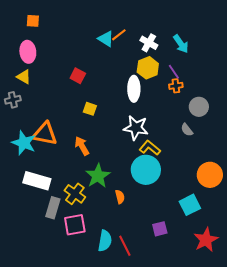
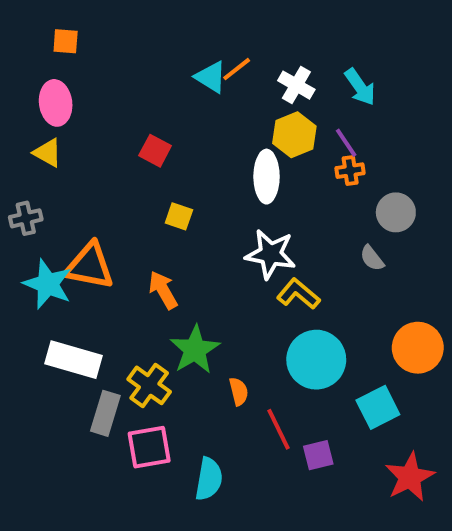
gray cross: (13, 100) -> (26, 218), moved
cyan circle: (146, 170) -> (316, 360), moved
red line: (125, 246) -> (278, 429), moved

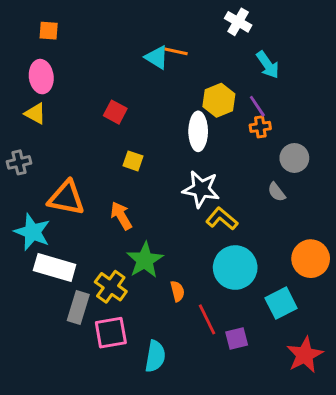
orange line: (237, 69) -> (176, 51), turned 50
white cross: (296, 85) -> (238, 22), moved
cyan star: (48, 284) -> (32, 232), moved

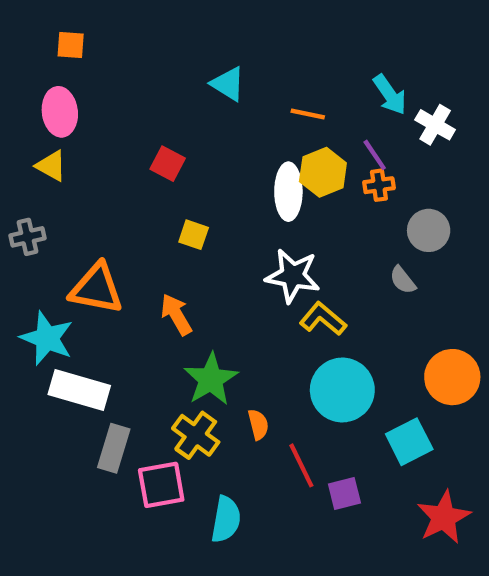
white cross: (238, 22) -> (435, 125), moved
orange line: (176, 51) -> (308, 114), moved
yellow hexagon: (219, 100) -> (323, 172), moved
yellow cross: (111, 287) -> (196, 435), moved

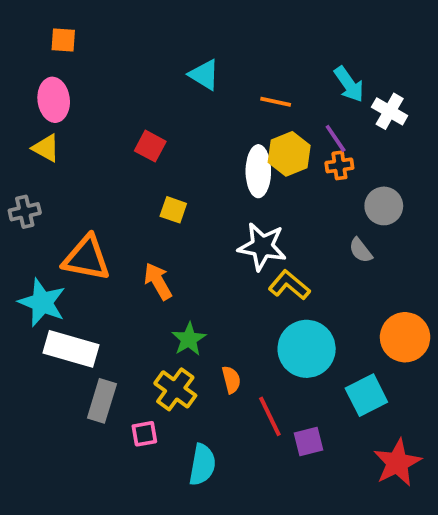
green star: (211, 379) -> (189, 339), size x0.7
pink square: (161, 485) -> (144, 434), size x0.6

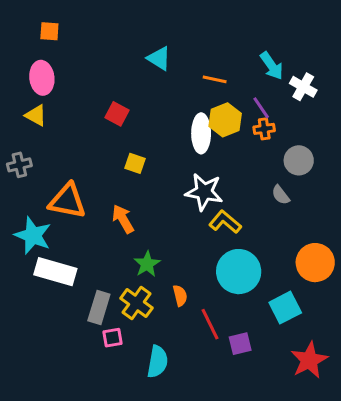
gray rectangle: (102, 401) -> (99, 308), moved

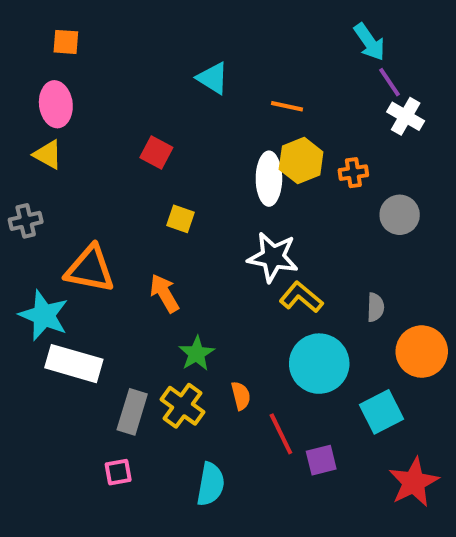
cyan arrow: (272, 66) -> (369, 42), moved
purple line: (261, 108) -> (390, 82), moved
gray semicircle: (281, 195) -> (375, 307), moved, turned -140
pink square: (112, 338) -> (118, 472), moved

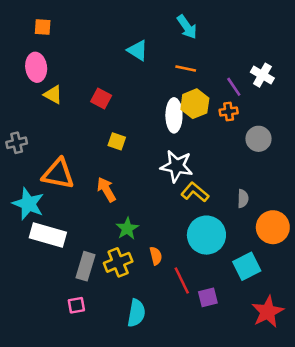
cyan arrow: (369, 42) -> (187, 27), moved
purple line: (390, 82) -> (234, 87), moved
yellow triangle: (48, 155) -> (53, 95), moved
yellow cross: (182, 406) -> (118, 262), turned 32

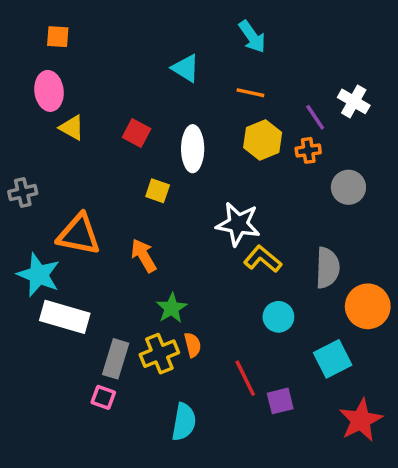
white ellipse: (174, 115) -> (193, 149), moved
gray semicircle: (243, 199) -> (327, 268), size x1.6
cyan circle: (206, 235) -> (278, 317), size x0.6
orange semicircle: (156, 256) -> (193, 345), moved
pink square: (76, 305) -> (103, 397), moved, turned 30

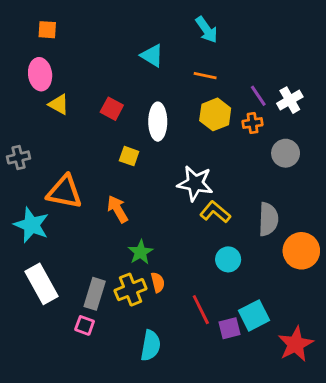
white cross: (354, 101) -> (290, 100), moved, turned 30
white rectangle: (65, 317) -> (41, 284), moved, turned 45
cyan square: (333, 359) -> (254, 315), moved

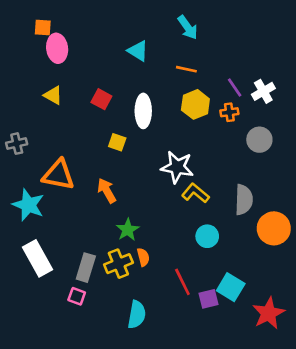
pink ellipse: (40, 74) -> (57, 48), moved
cyan square: (254, 315) -> (231, 287), turned -32

